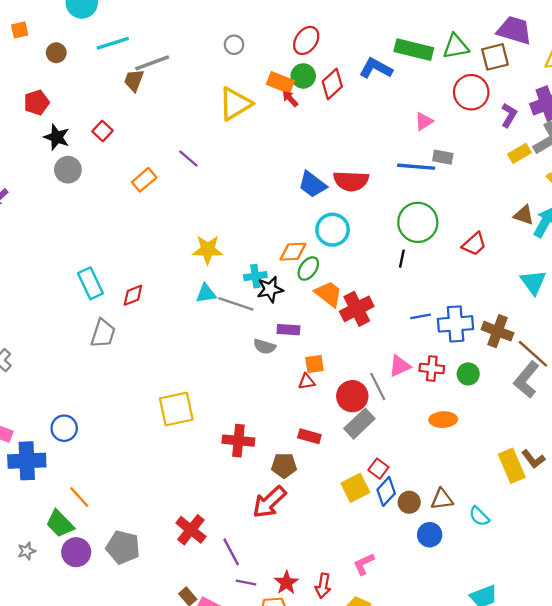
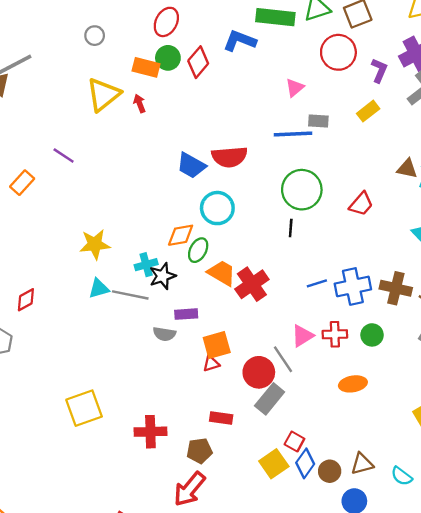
red arrow: (290, 99) -> (140, 103), moved, turned 30
yellow rectangle: (520, 153) -> (368, 111), moved
orange square: (314, 364) -> (217, 345), size x1.4

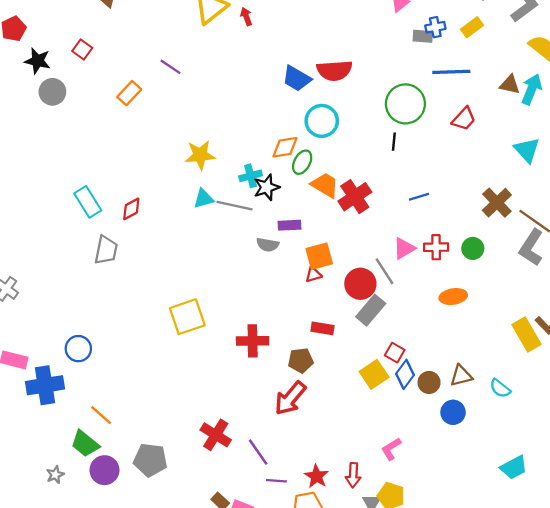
blue line: (293, 134) -> (451, 72), moved
blue cross: (353, 286) -> (435, 27), moved, size x0.6
brown cross: (396, 288) -> (497, 203), turned 32

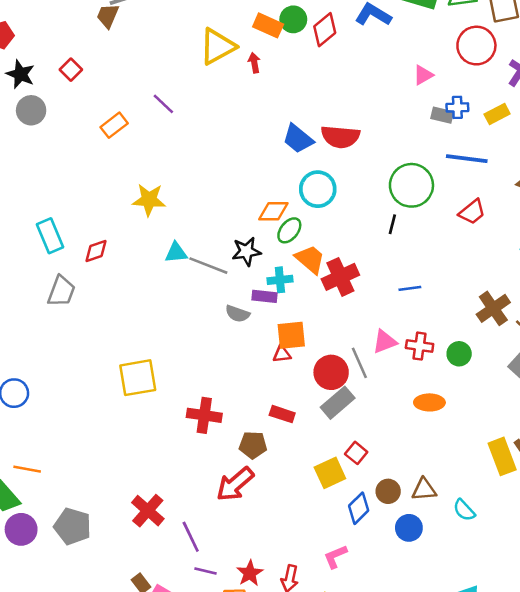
yellow star: (200, 155) -> (149, 200), moved
cyan cross: (251, 176) -> (280, 280), moved
blue diamond: (405, 374) -> (359, 508), moved
orange line: (101, 415) -> (27, 469), turned -40

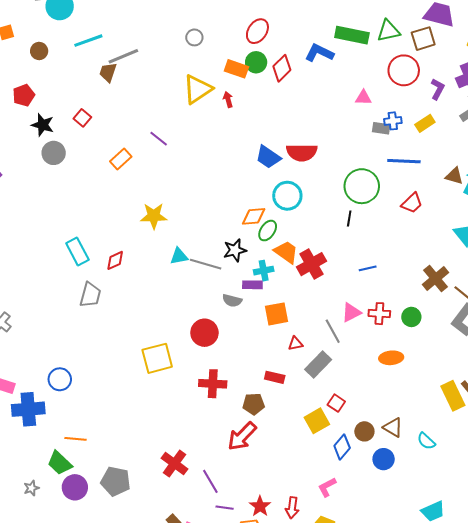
pink triangle: (423, 75) -> (363, 98), turned 36
red triangle: (282, 354) -> (295, 344), moved
red circle: (331, 372) -> (204, 333), moved
brown triangle: (424, 490) -> (393, 428), turned 40

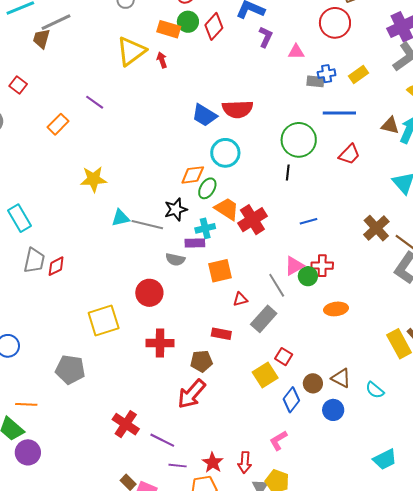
purple L-shape: (438, 89) -> (266, 37), moved
red diamond: (115, 260) -> (56, 266), moved
green circle: (411, 317) -> (308, 276), moved
gray pentagon: (116, 481) -> (70, 370), moved
purple line: (210, 481) -> (162, 440), turned -30

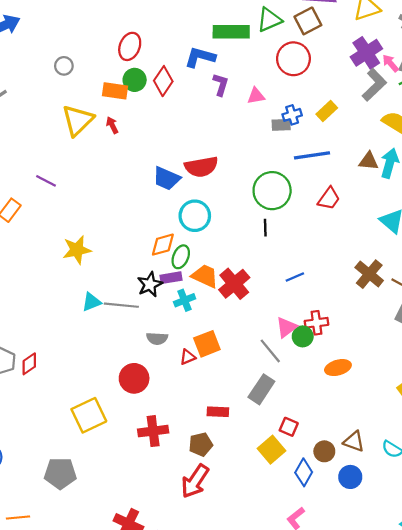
yellow star: (94, 179) -> (77, 250), moved
purple rectangle: (195, 243) -> (171, 278), moved
red triangle: (240, 299) -> (188, 357), moved

